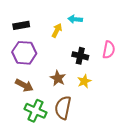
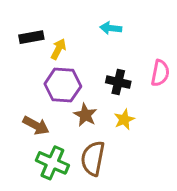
yellow arrow: (57, 30) -> (58, 49), moved
purple hexagon: (24, 53) -> (63, 85), moved

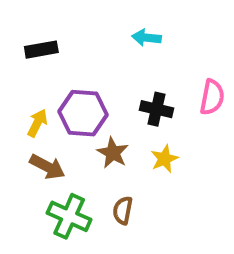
yellow arrow: (58, 49) -> (37, 123), moved
brown semicircle: (93, 158) -> (123, 210), size x0.6

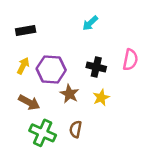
cyan arrow: (147, 38) -> (90, 23), turned -49
yellow arrow: (37, 123) -> (23, 66), moved

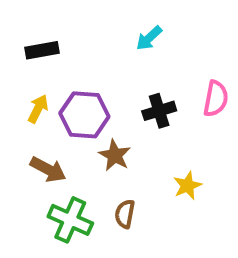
black cross: (96, 67) -> (159, 111), turned -30
yellow star: (101, 98) -> (187, 186), moved

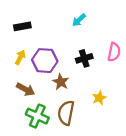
brown semicircle: (125, 214) -> (66, 113), size x1.6

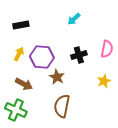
yellow star: (99, 98) -> (104, 81), moved
green cross: (37, 116) -> (16, 110), moved

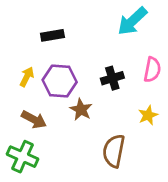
cyan arrow: (74, 19) -> (132, 21), moved, size x1.6
black rectangle: (21, 25) -> (52, 35), moved
brown semicircle: (62, 106) -> (114, 151), moved

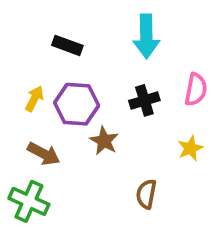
cyan arrow: (132, 21) -> (146, 36), moved, turned -48
black rectangle: (52, 35) -> (67, 45), turned 30
brown semicircle: (114, 151) -> (146, 194), size x0.7

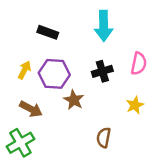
green cross: (29, 201) -> (20, 143), turned 36

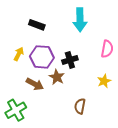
black cross: (102, 71) -> (70, 60), moved
brown arrow: (31, 109) -> (35, 84), moved

